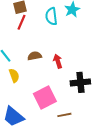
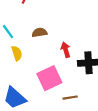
red arrow: (58, 61) -> (66, 50), moved

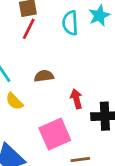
yellow semicircle: (17, 53) -> (14, 101), turned 152

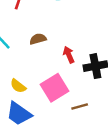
yellow semicircle: (14, 101) -> (18, 86), moved

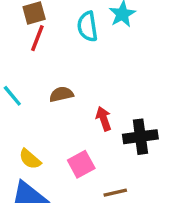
pink square: (55, 88) -> (81, 164), size x0.7

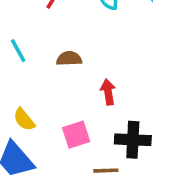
black cross: (140, 137) -> (133, 140), moved

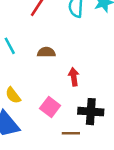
pink square: (76, 135) -> (50, 107), turned -36

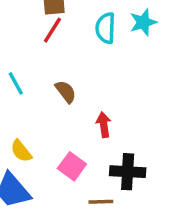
brown semicircle: (46, 52) -> (66, 92), turned 54

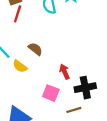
red arrow: (104, 125) -> (65, 72), moved
yellow semicircle: (21, 151) -> (20, 66), moved

